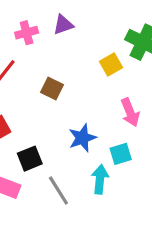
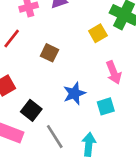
black square: (30, 159) -> (31, 110), turned -30
cyan arrow: (100, 179) -> (89, 144), moved

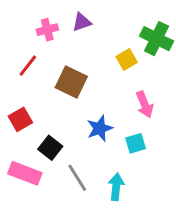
brown square: (50, 53) -> (71, 82), size x1.5

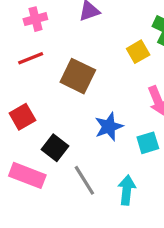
pink cross: (47, 30) -> (35, 19), moved
red line: (28, 66) -> (31, 58), turned 30

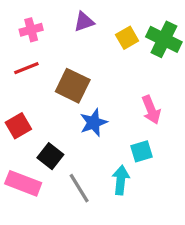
yellow square: (138, 52) -> (127, 38), moved
blue star: (109, 127) -> (94, 123), moved
cyan arrow: (127, 190) -> (121, 180), moved

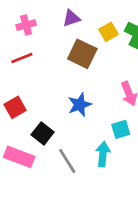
brown square: (73, 86) -> (82, 54), moved

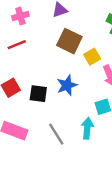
yellow square: (108, 32) -> (92, 57), moved
black square: (43, 133) -> (38, 94), moved, turned -30

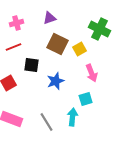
yellow square: (92, 57) -> (80, 49), moved
black square: (38, 94) -> (32, 65), moved

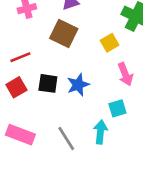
brown square: (58, 44) -> (64, 34), moved
red line: (14, 47) -> (20, 57), moved
black square: (32, 65) -> (48, 83), moved

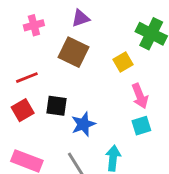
blue star: (78, 85) -> (83, 124), moved
cyan square: (117, 108) -> (141, 126), moved

